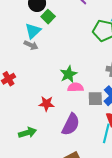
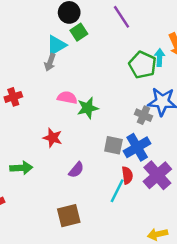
gray arrow: (31, 45) -> (50, 62), turned 72
pink semicircle: (75, 87) -> (67, 98), moved
purple semicircle: (71, 124) -> (76, 170), size x0.6

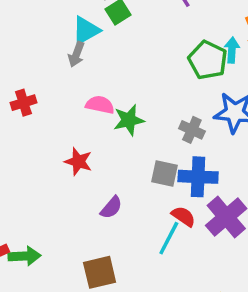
gray cross: (143, 115) -> (192, 130), moved
blue cross: (137, 147) -> (198, 177), turned 32
green arrow: (21, 168) -> (24, 256), moved
red semicircle: (127, 175) -> (183, 216), turned -48

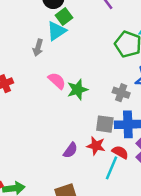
cyan triangle: (86, 30) -> (56, 31), moved
pink semicircle: (100, 105) -> (57, 81), turned 36
red star: (78, 162) -> (96, 146), moved

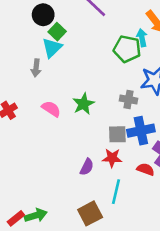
pink semicircle: (57, 81) -> (51, 109), moved
red semicircle: (120, 152) -> (146, 169), moved
cyan line: (111, 168) -> (116, 192), moved

